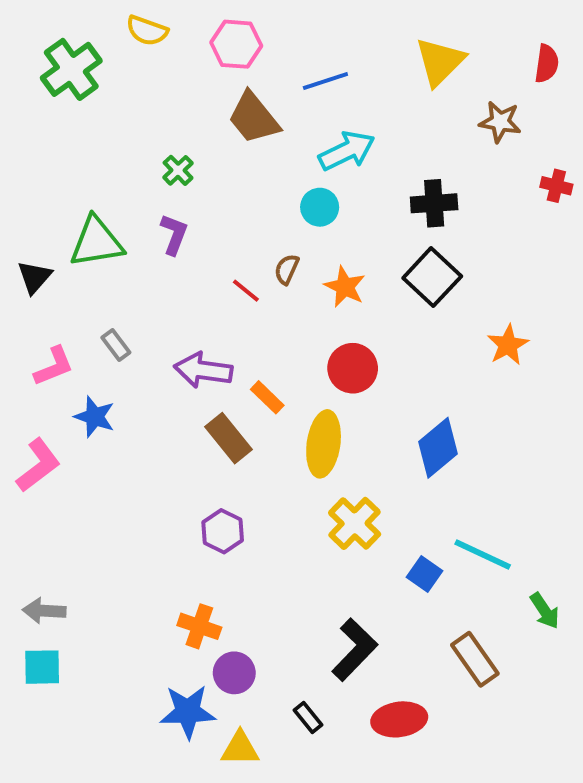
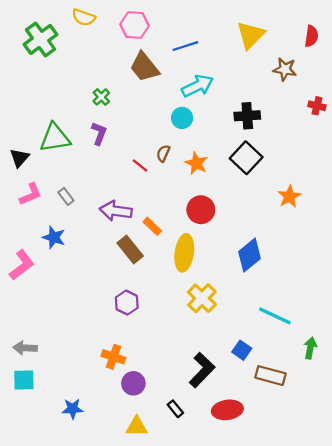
pink L-shape: (54, 366) -> (31, 194), moved
blue square: (424, 574) -> (242, 350), moved
green arrow: (545, 611) -> (310, 348), turned -135
brown rectangle: (475, 659) -> (270, 376), turned -40
blue star: (188, 712) -> (73, 409), moved, size x0.7

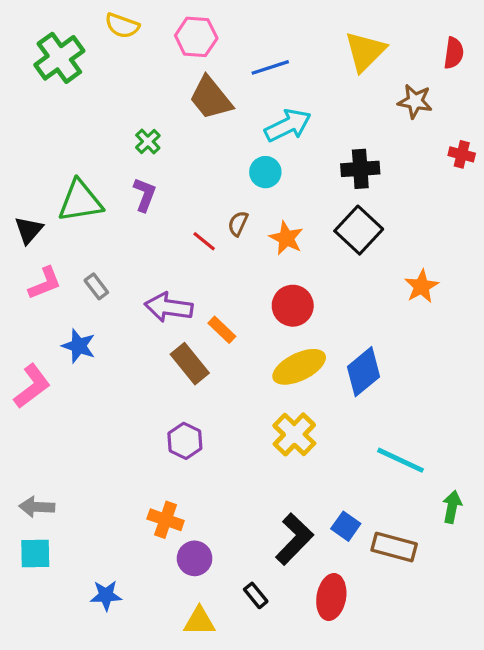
yellow ellipse: (184, 253) -> (299, 367), moved, turned 56
blue square: (242, 350) -> (346, 526), moved
red ellipse: (227, 410) -> (331, 597), turned -72

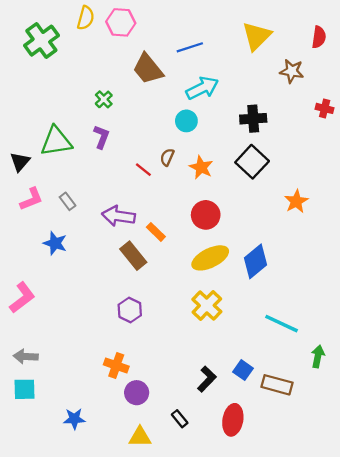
yellow semicircle: (122, 26) -> (86, 18), turned -95
pink hexagon: (196, 37) -> (121, 22), moved
pink L-shape: (32, 386) -> (22, 298), moved
black L-shape: (294, 539) -> (207, 379), size x0.7

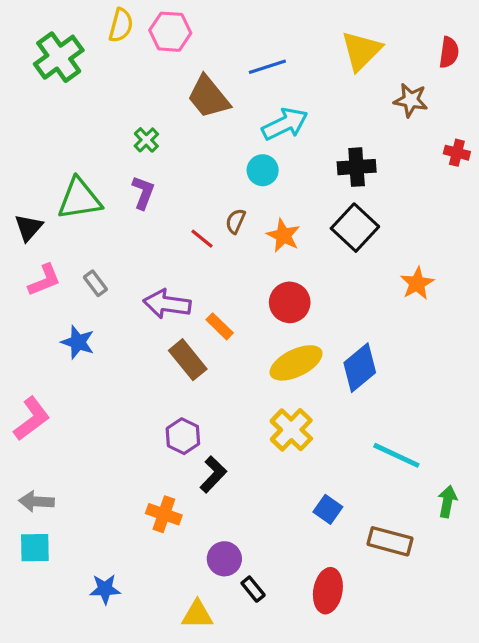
blue square: (243, 370) -> (328, 509), moved
black L-shape: (207, 379) -> (213, 474), moved
purple circle: (137, 393) -> (224, 559), moved

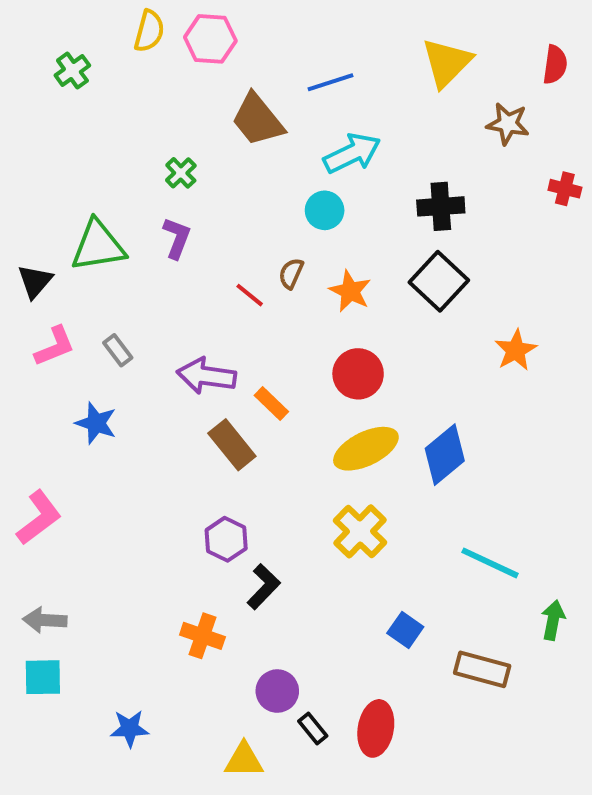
green cross: (59, 57) -> (72, 70), size x0.6
red ellipse: (328, 591) -> (376, 728), moved

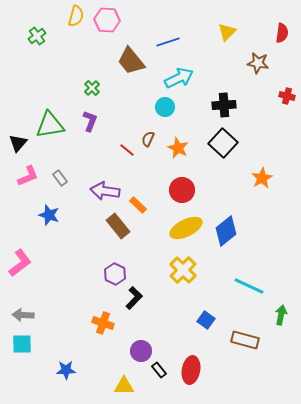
yellow triangle: (447, 63) -> (227, 32), size x0.7

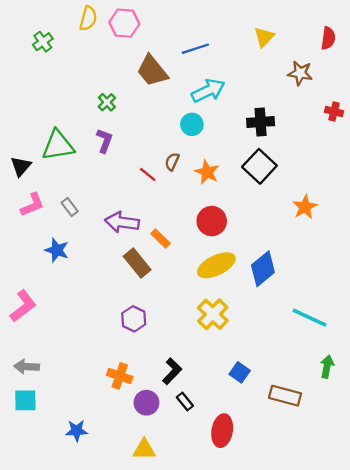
cyan line: (249, 286) -> (309, 318), moved
black L-shape: (134, 298) -> (172, 371), moved
purple circle: (141, 351) -> (146, 403), moved
black rectangle: (159, 370) -> (185, 402), moved

